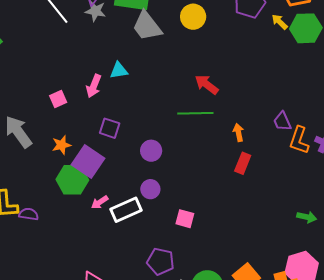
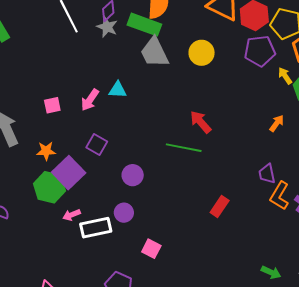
orange arrow: (238, 133) -> (277, 123), moved, turned 36

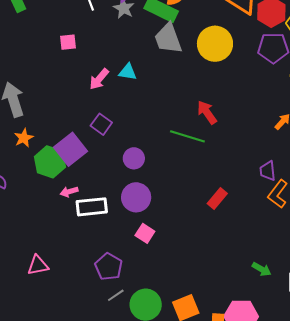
yellow circle: (202, 53) -> (215, 44), size x1.4
pink square: (52, 105) -> (68, 42), moved
orange star: (46, 151) -> (24, 138), moved, turned -30
purple circle: (124, 213) -> (136, 197), moved, size x1.5

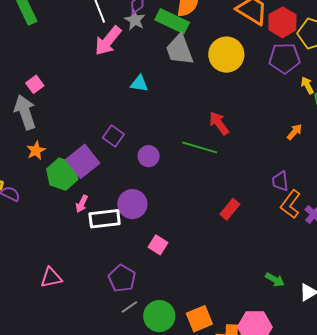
pink square: (68, 42) -> (35, 84), moved, turned -30
pink arrow: (99, 79) -> (108, 41), moved, size x1.4
purple circle: (134, 158) -> (149, 156), moved
pink arrow: (69, 192) -> (82, 204), turned -48
purple circle: (136, 197) -> (132, 204), moved

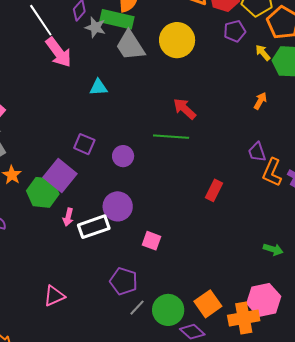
gray star: (135, 20) -> (95, 27), moved
pink arrow: (108, 41) -> (59, 52), turned -64
purple pentagon: (285, 58) -> (235, 31), size x0.7

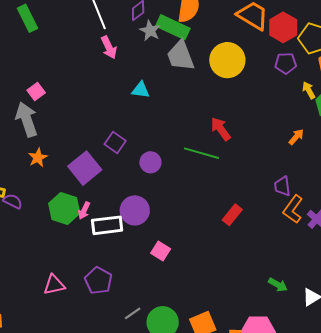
pink arrow: (59, 52) -> (109, 47), size x0.7
green hexagon: (43, 192) -> (64, 208), moved
purple pentagon: (124, 281) -> (98, 281), moved

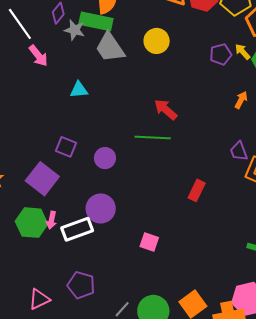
yellow circle: (227, 60) -> (157, 41), size x0.7
purple pentagon: (286, 63) -> (221, 54), moved
pink square: (161, 251) -> (149, 242), moved

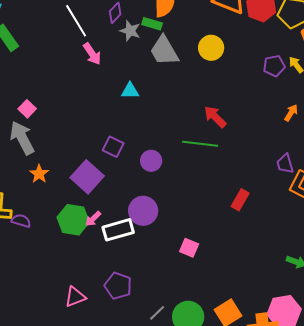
green rectangle: (96, 21) -> (152, 24), size x0.6
pink arrow: (51, 220) -> (93, 219), turned 30

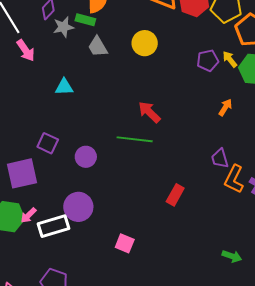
gray star: (130, 31) -> (63, 27), turned -30
gray trapezoid: (164, 51) -> (98, 47), size x0.7
purple square: (87, 177) -> (22, 173), turned 36

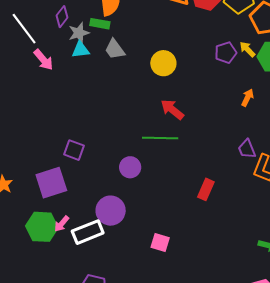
yellow circle: (145, 43) -> (163, 63), moved
cyan triangle: (64, 87) -> (81, 50), moved
purple circle: (86, 157) -> (130, 167), moved

